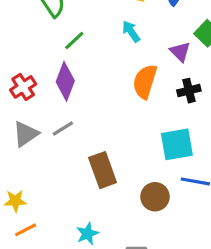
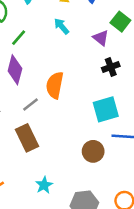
orange semicircle: (145, 82) -> (55, 85), moved
gray line: (63, 128) -> (31, 105), moved
brown rectangle: (103, 170) -> (27, 138), moved

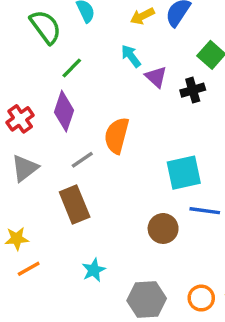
purple triangle: (101, 38) -> (156, 77), moved
black cross: (111, 67) -> (193, 90), moved

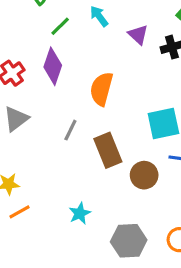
cyan arrow: (131, 56) -> (99, 16), moved
gray line: (82, 160) -> (70, 130), moved, turned -30
brown rectangle: (75, 205) -> (108, 150), moved

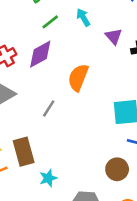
purple diamond: (53, 66) -> (40, 54), turned 36
brown rectangle: (108, 150) -> (24, 152), moved
brown circle: (144, 175) -> (117, 169), moved

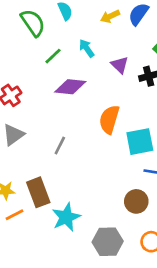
purple diamond: (40, 54) -> (70, 87), moved, turned 40
orange semicircle: (78, 78) -> (109, 119), moved
cyan star: (48, 178) -> (66, 217), size x1.5

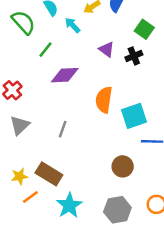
cyan arrow: (87, 48) -> (72, 25), moved
brown rectangle: (38, 192) -> (49, 174), turned -30
brown circle: (136, 201) -> (123, 166), moved
cyan star: (66, 217) -> (69, 205), moved

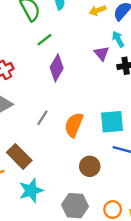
cyan arrow: (72, 25) -> (118, 39), moved
purple diamond: (65, 75) -> (57, 68), turned -72
orange semicircle: (104, 100) -> (74, 125), moved

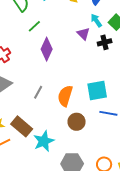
brown circle: (90, 166) -> (77, 122), moved
cyan star: (31, 190) -> (44, 141), moved

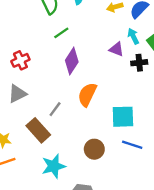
purple triangle: (83, 34) -> (116, 49), turned -32
orange semicircle: (65, 96) -> (87, 95), moved
brown rectangle: (22, 126) -> (38, 130), moved

